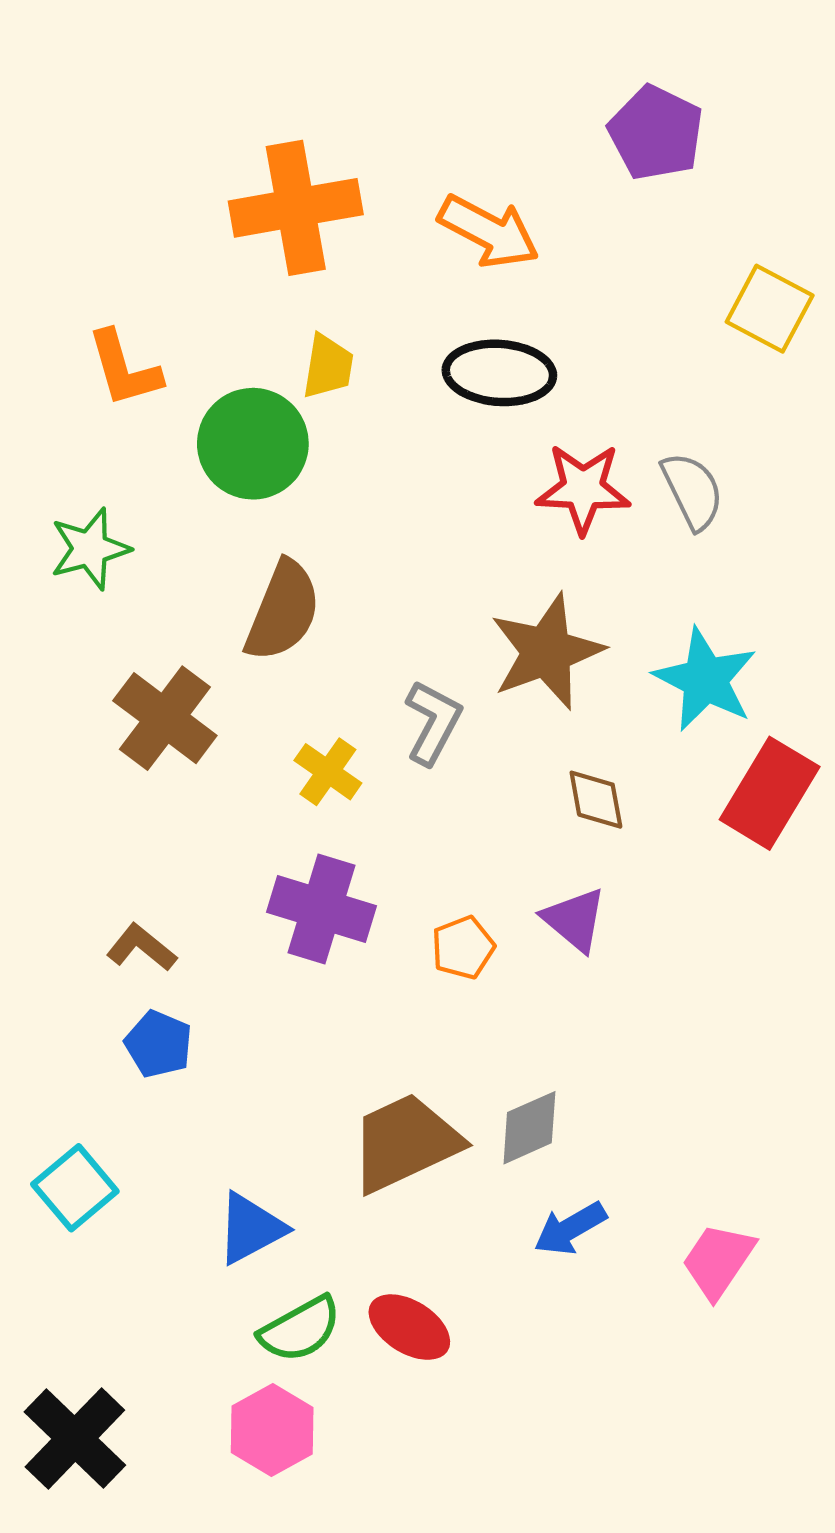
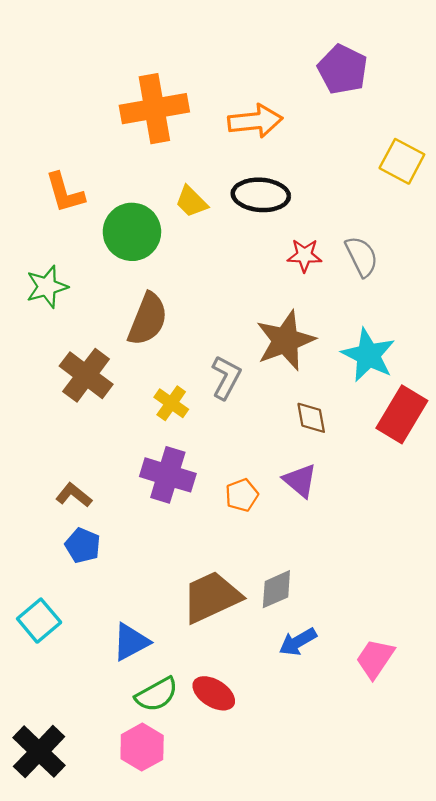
orange arrow: (489, 231) -> (255, 121), turned -34
yellow trapezoid: (328, 366) -> (191, 202), moved, turned 126
red star: (583, 489) -> (304, 255), size x0.7

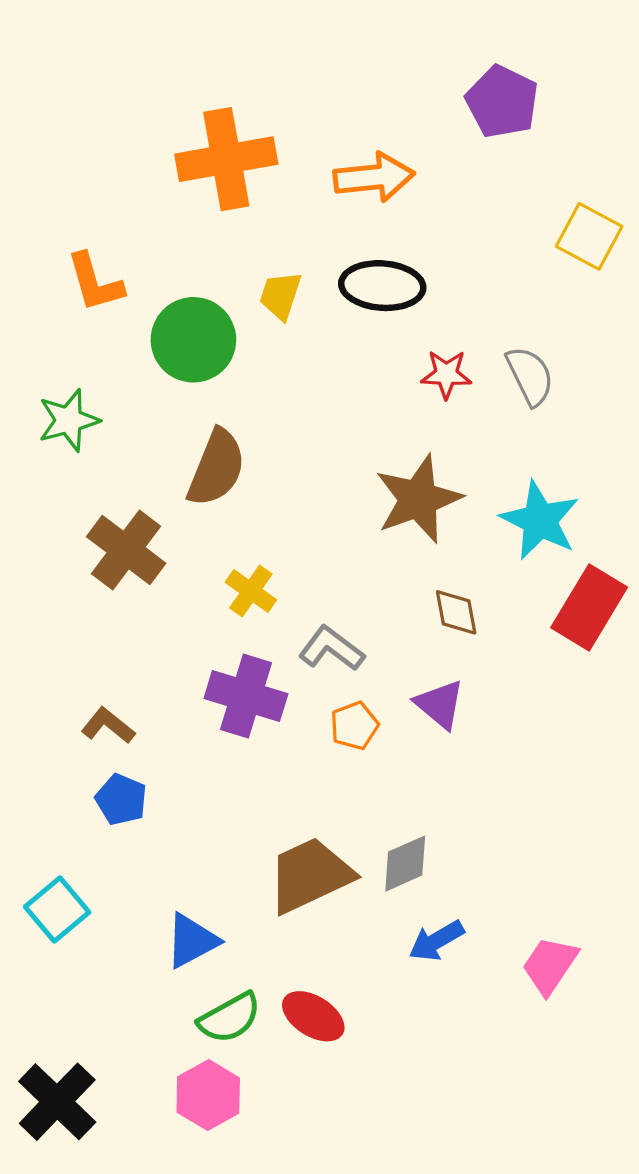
yellow trapezoid: (191, 202) -> (280, 295), turned 63
gray L-shape: (226, 377) -> (331, 648), moved, turned -81

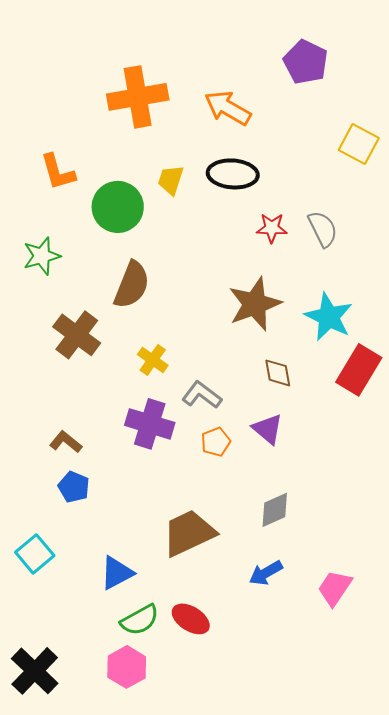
orange arrow: (374, 177) -> (228, 108), turned -144
gray diamond: (405, 864) -> (275, 510), moved

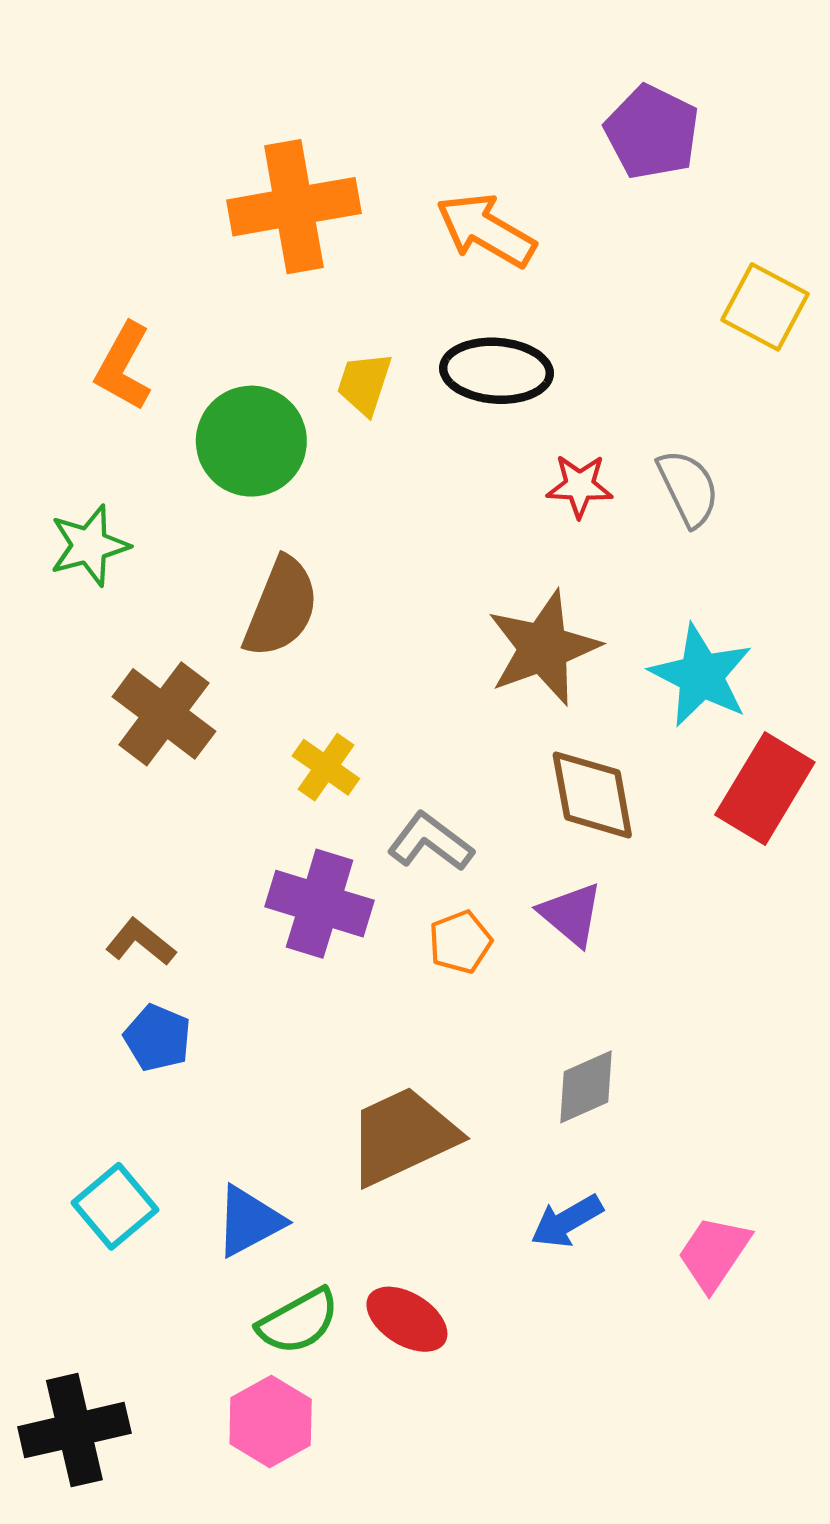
orange L-shape: (58, 172) -> (123, 367), turned 45
brown diamond: (278, 373) -> (592, 795), size x1.5
cyan square: (35, 554) -> (115, 1206), moved
black cross: (35, 671) -> (74, 1430), turned 33

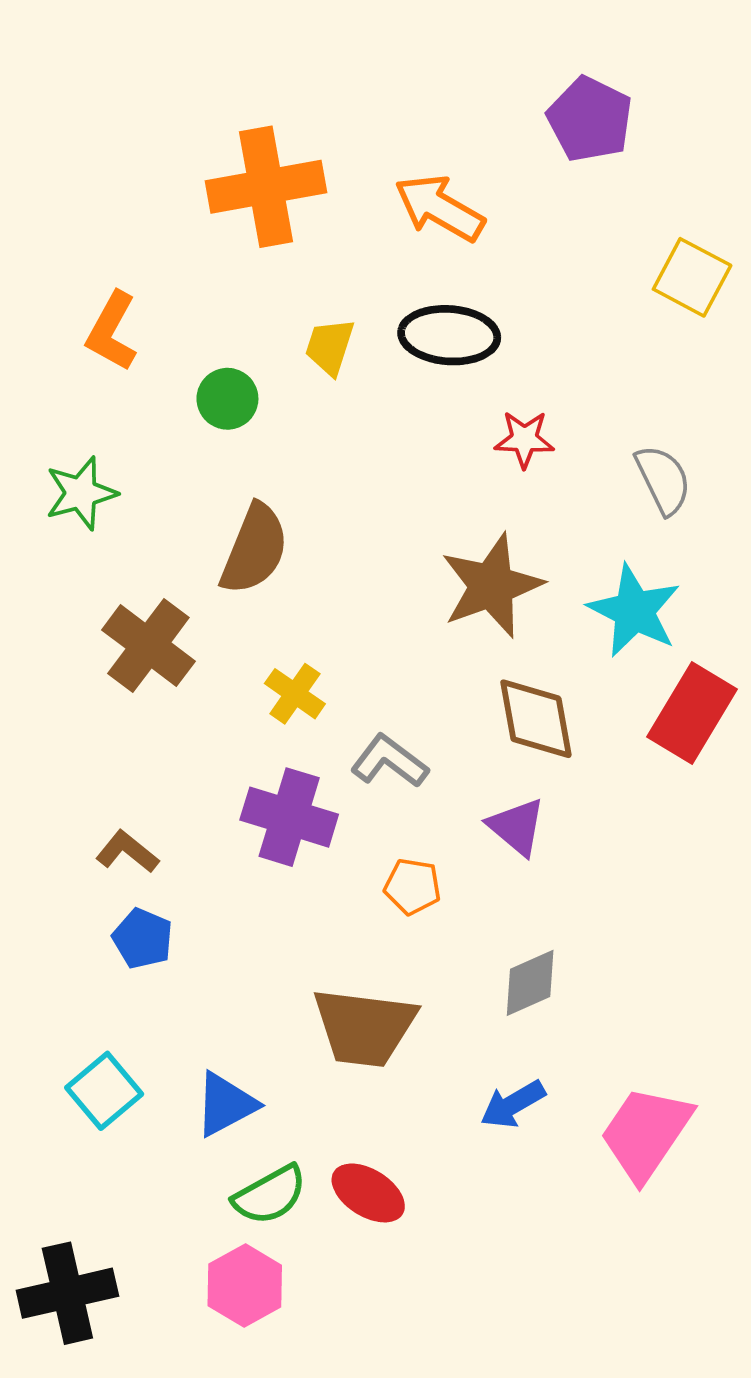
green circle: (251, 441) -> (227, 399), size x0.6
gray semicircle: (688, 488) -> (663, 480), moved
orange pentagon: (460, 942) -> (413, 886), moved, turned 30
brown trapezoid: (403, 1136) -> (364, 1027), turned -148
pink trapezoid: (714, 1253) -> (646, 1133), size x1.4

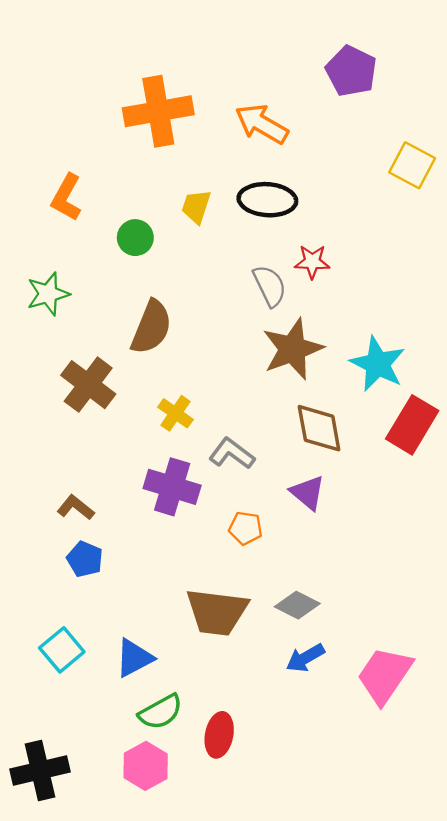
gray semicircle: (663, 480) -> (270, 286), moved
gray diamond: (530, 983) -> (297, 605), moved, turned 51
red ellipse: (368, 1193) -> (219, 735), moved, turned 69

